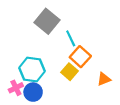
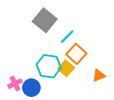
cyan line: (71, 38) -> (67, 37), turned 70
cyan hexagon: (32, 70) -> (49, 66), moved

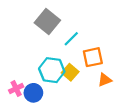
orange square: (76, 54) -> (93, 57), moved, turned 36

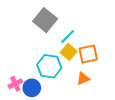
yellow square: (70, 72) -> (69, 52), moved
orange triangle: (105, 80) -> (83, 79), moved

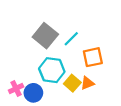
gray square: (45, 20) -> (45, 36), moved
yellow square: (69, 52) -> (72, 83), moved

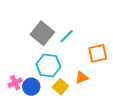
orange square: (93, 57) -> (98, 53), moved
yellow square: (72, 83) -> (60, 87), moved

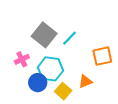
pink cross: (15, 83) -> (22, 59), moved
blue circle: (31, 87) -> (38, 83), moved

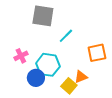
gray square: (44, 35) -> (43, 16), moved, turned -30
yellow square: (63, 91) -> (69, 86), moved

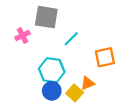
pink cross: (21, 56) -> (22, 35), moved
blue circle: (36, 78) -> (52, 91), moved

